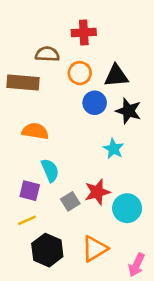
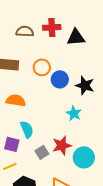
brown semicircle: (47, 54) -> (25, 31), moved
orange circle: (80, 73) -> (42, 67), moved
black triangle: (116, 76) -> (76, 37), moved

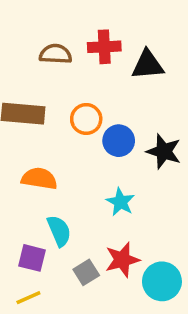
cyan star: (74, 113) -> (120, 202), moved

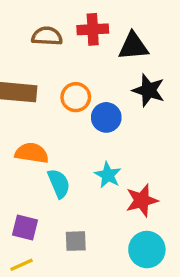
black star: (164, 151) -> (149, 90), moved
cyan semicircle: (59, 231) -> (59, 183), moved
red star: (122, 260) -> (142, 200), moved
gray square: (86, 272) -> (76, 241), turned 30

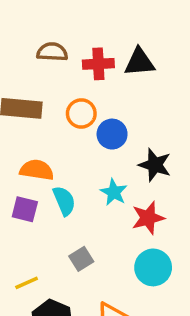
red cross: (93, 29) -> (98, 64), moved
black star: (149, 90) -> (155, 165), moved
purple square: (25, 228) -> (25, 209), moved
gray square: (76, 241) -> (81, 259), turned -30

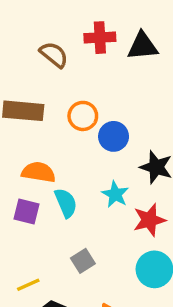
brown semicircle: (52, 52) -> (54, 55), turned 36
black triangle: (139, 62) -> (143, 46), moved
red cross: (98, 64) -> (100, 38), moved

